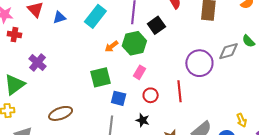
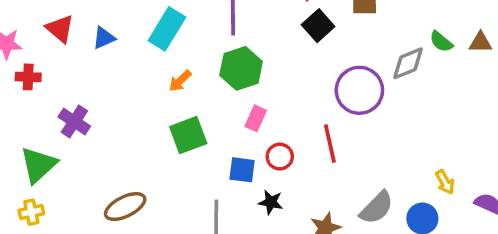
black square: (156, 25) -> (318, 26), moved
orange arrow: (111, 46) -> (180, 81), moved
blue square: (119, 98) -> (242, 170), moved

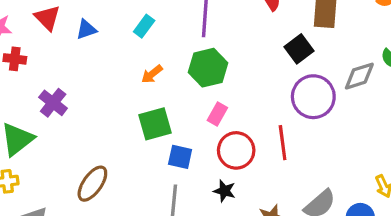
black square: (318, 26) -> (299, 49), moved
cyan rectangle: (167, 29) -> (144, 26), size x0.6
red circle: (280, 157) -> (236, 150), size x1.5
blue square: (242, 170) -> (180, 157), moved
brown ellipse: (125, 207) -> (92, 184), turned -33

